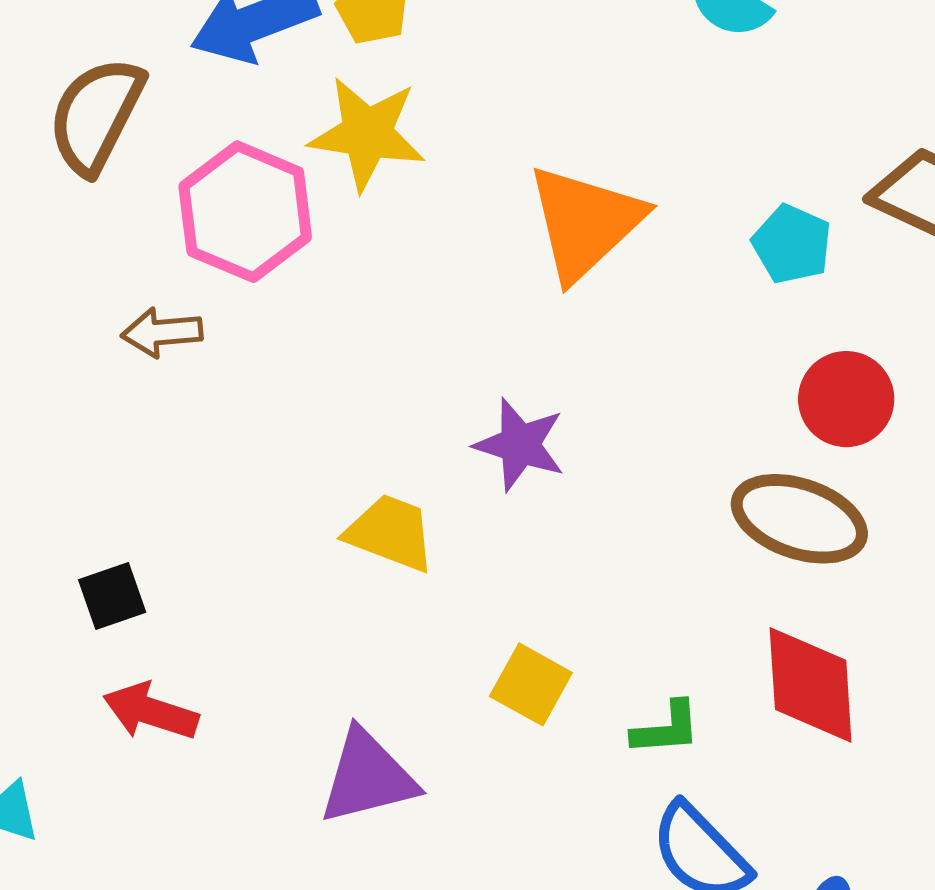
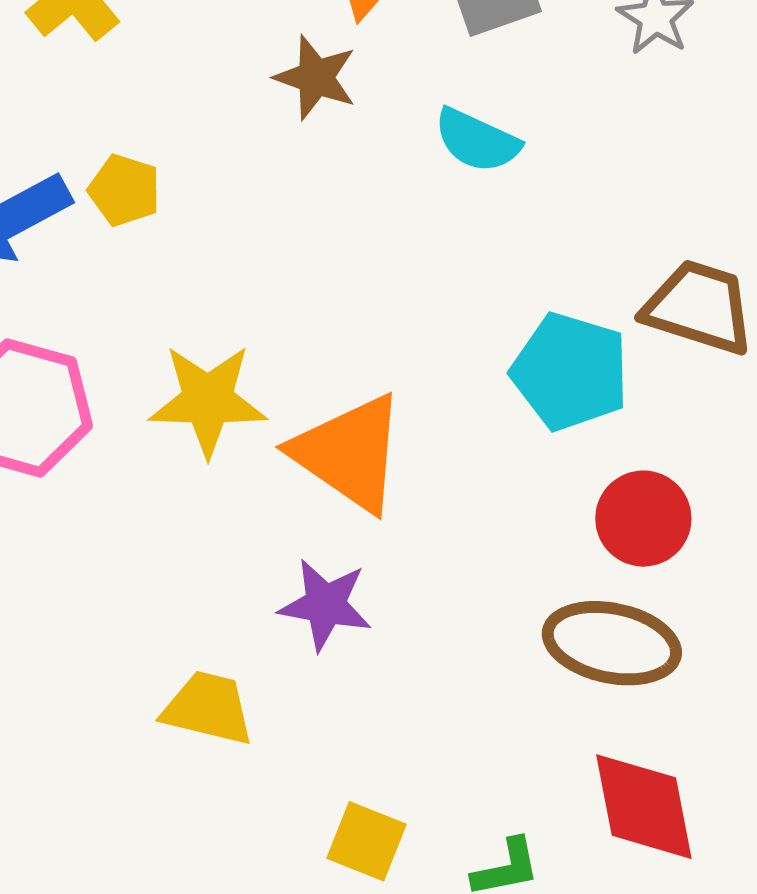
yellow star: (367, 134) -> (208, 400), moved
orange triangle: (585, 222) -> (349, 453), moved, turned -35
cyan pentagon: (792, 244) -> (570, 372), size x1.5

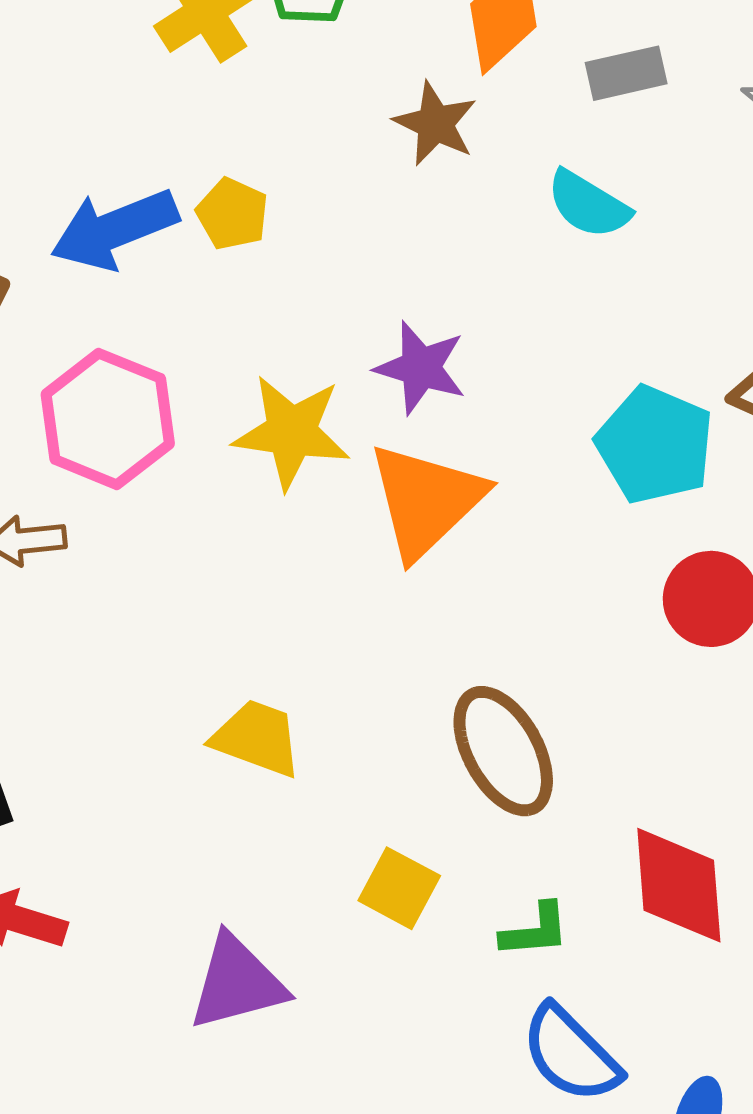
orange triangle: (349, 453) -> (426, 500), turned 35
purple star: (325, 605) -> (421, 368), moved
brown ellipse: (612, 643) -> (503, 751), moved, turned 43

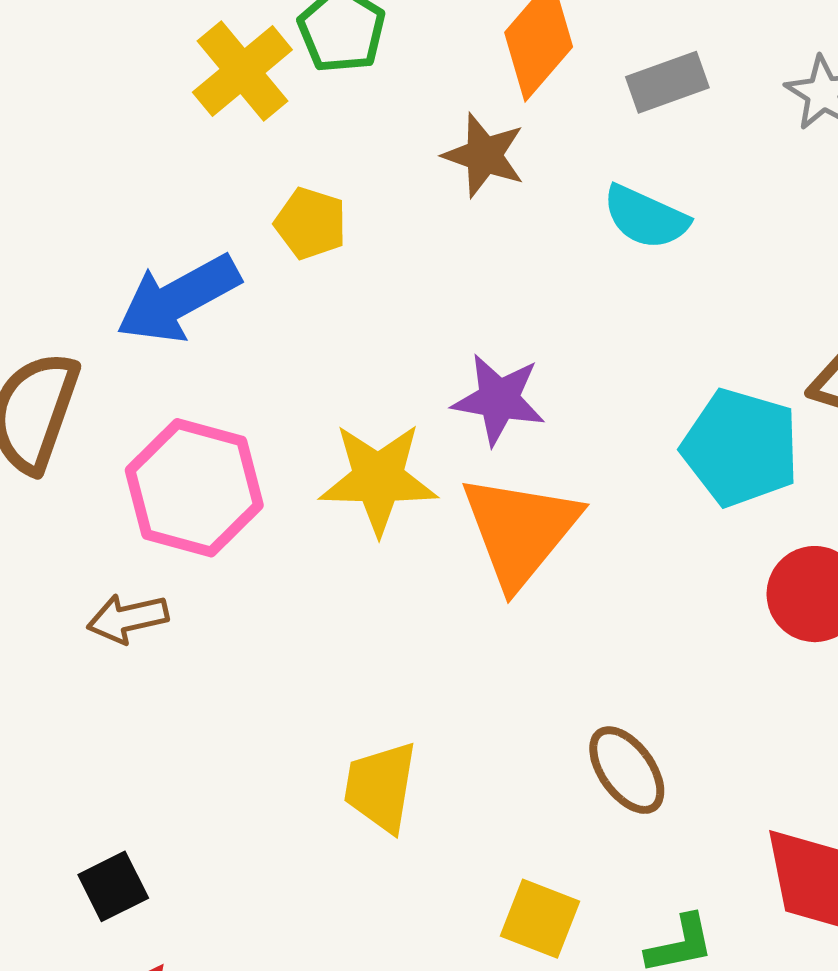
yellow pentagon: (232, 214) -> (311, 223), moved
yellow trapezoid: (257, 738) -> (381, 787), turned -94
brown ellipse: (503, 751) -> (627, 770), size x0.7

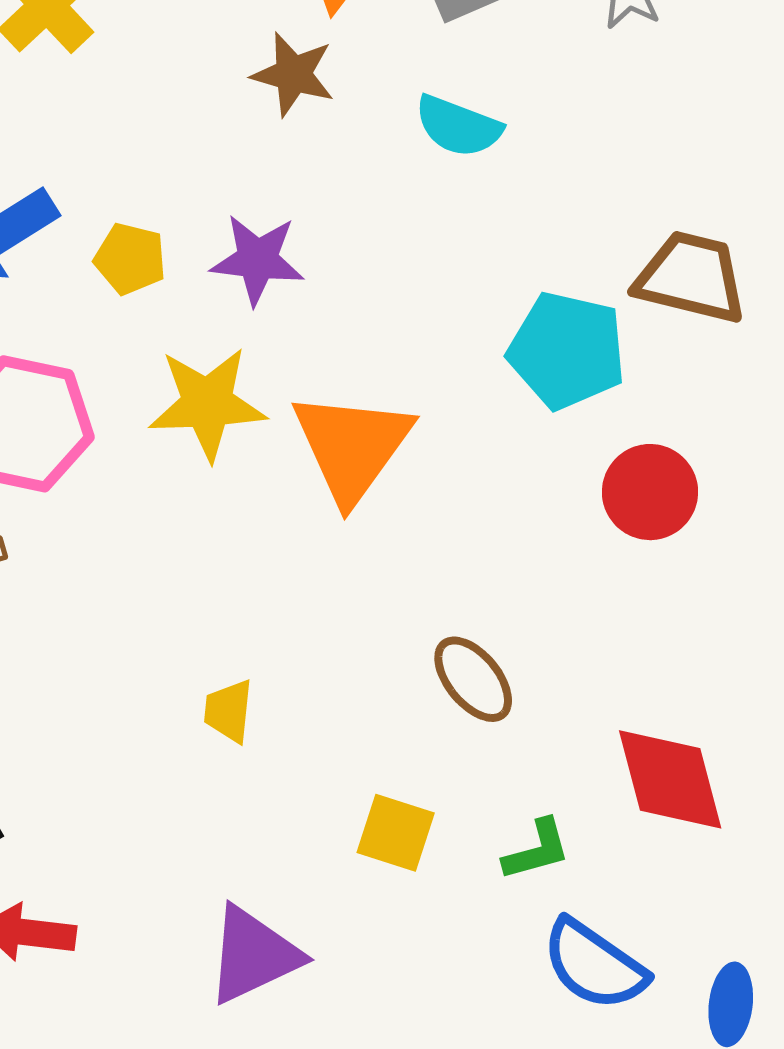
yellow pentagon: (311, 223) -> (130, 259), moved
purple star: (499, 399) -> (257, 260), moved
yellow trapezoid: (381, 787) -> (229, 711), size x0.7

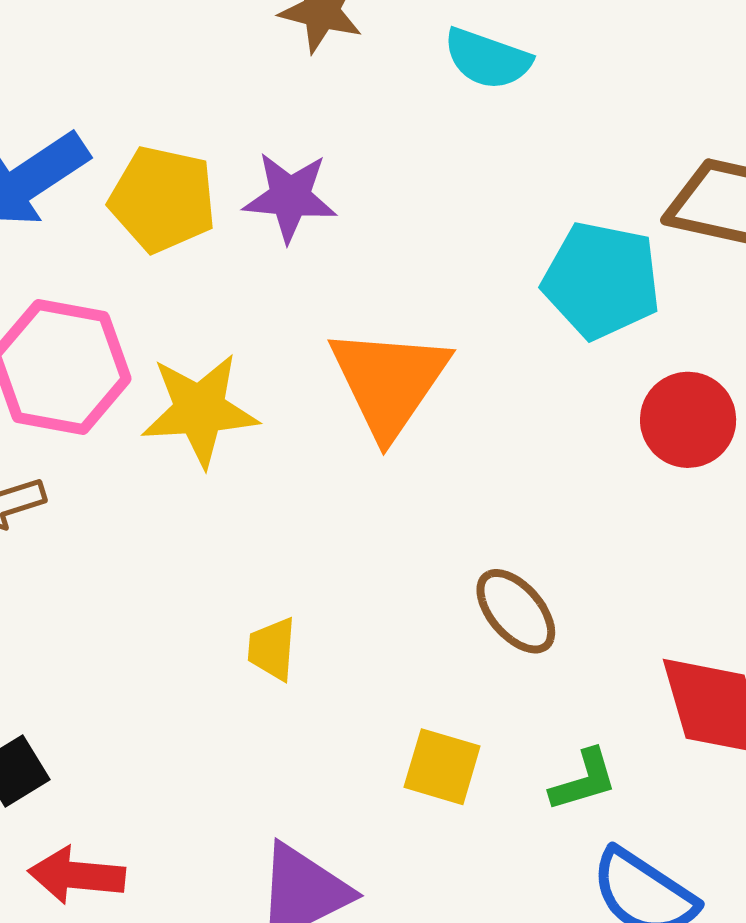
yellow pentagon: (130, 259) -> (163, 199), size x1.5
yellow star: (207, 404) -> (200, 410), moved

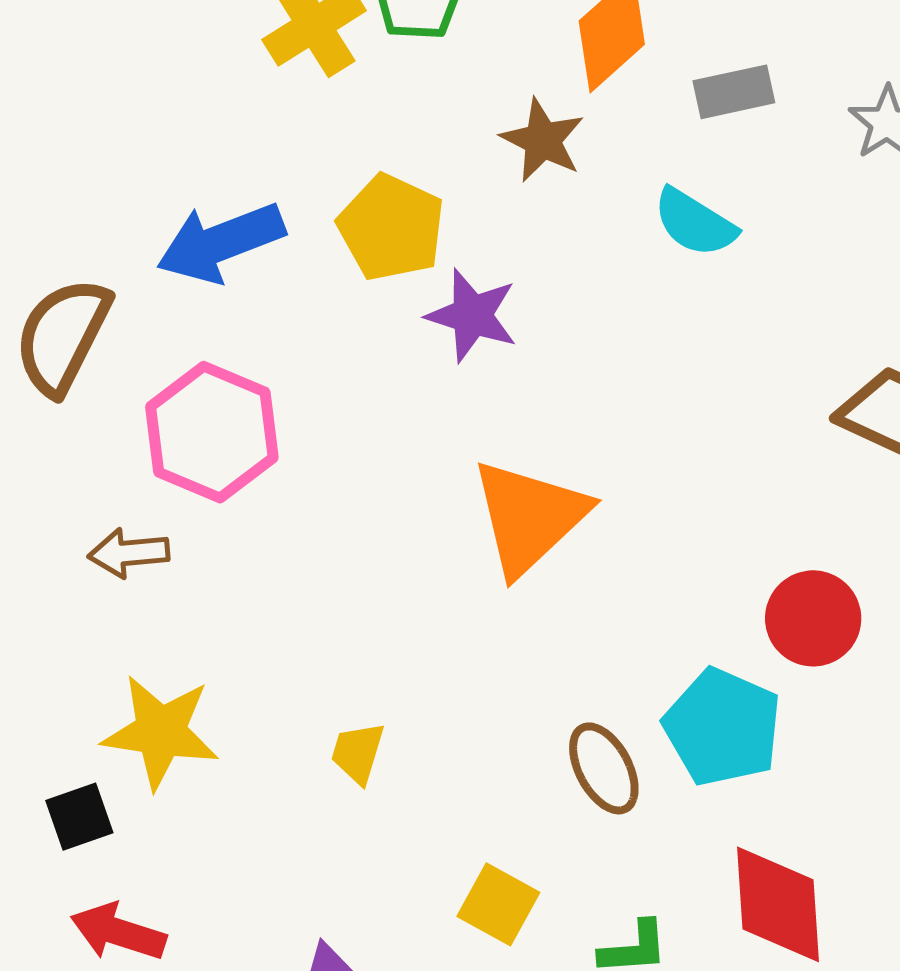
yellow pentagon: (163, 199) -> (391, 228), moved
cyan pentagon: (602, 280) -> (723, 727), moved
yellow star: (200, 410) -> (161, 732), moved

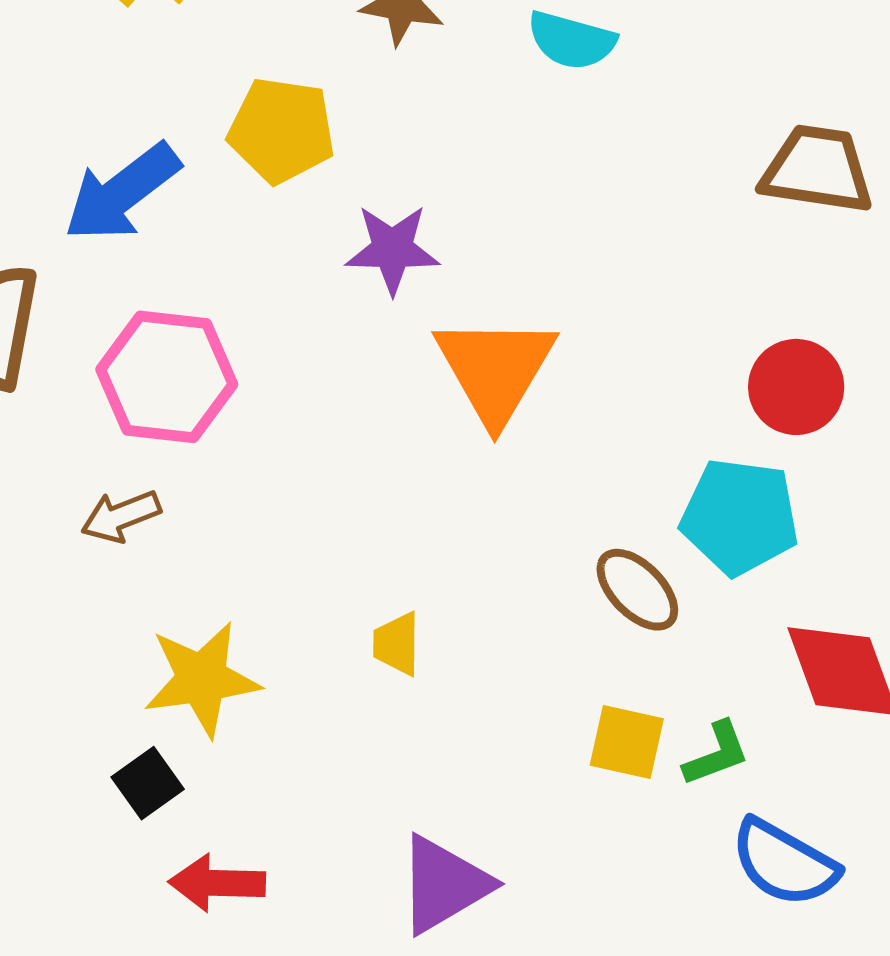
purple star: (472, 315) -> (392, 249), moved
yellow square: (498, 904) -> (627, 742), moved

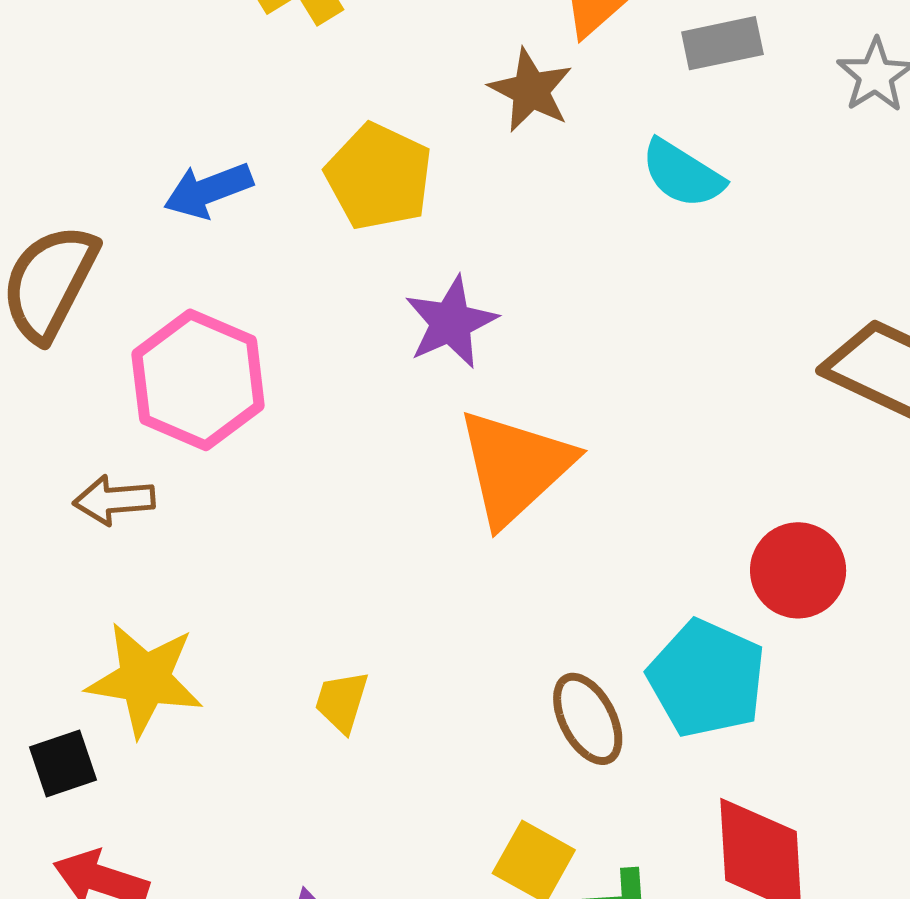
blue arrow: (122, 192) -> (208, 190), size x0.7
purple star: (392, 249) -> (451, 322), turned 30

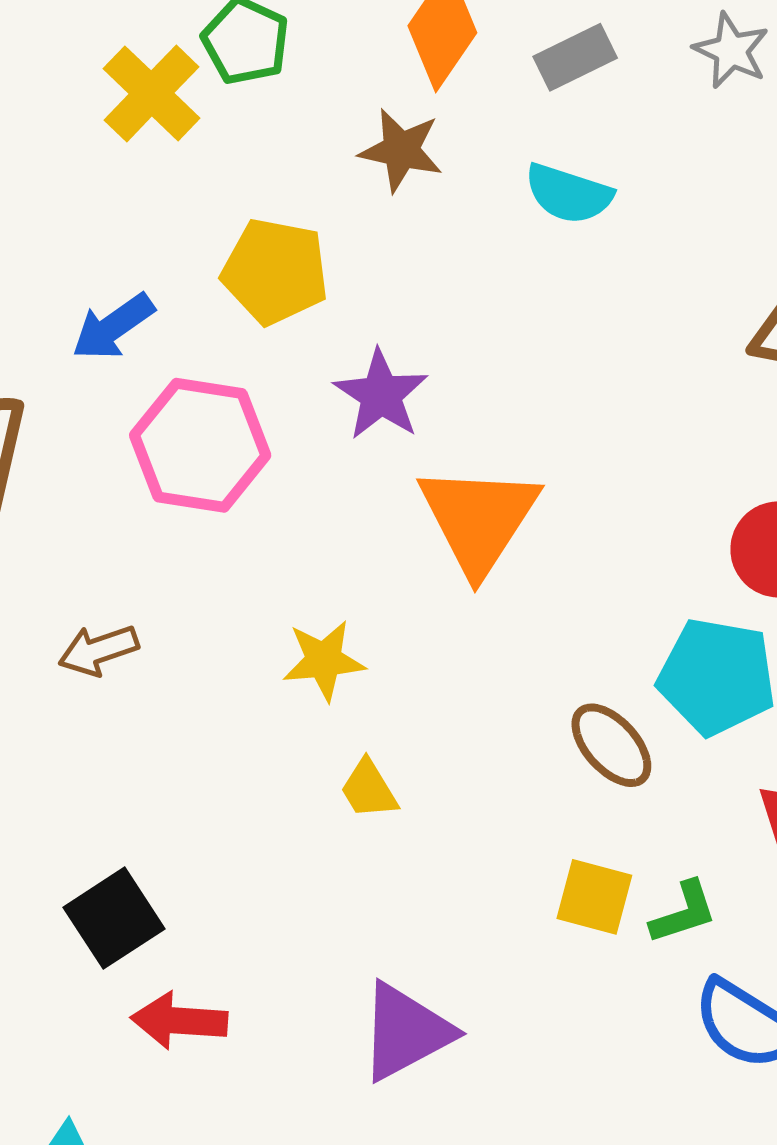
pink hexagon: (198, 380) -> (200, 445), moved
yellow star: (145, 679) -> (324, 660), moved, size x0.7
yellow trapezoid: (342, 702) -> (369, 789), turned -34
black square: (63, 764) -> (114, 918), size x1.4

